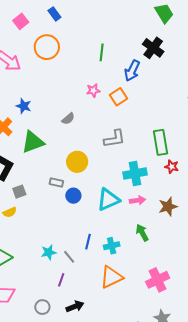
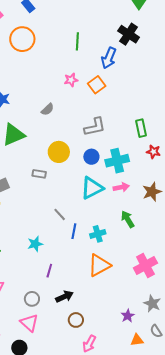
green rectangle: (161, 142) -> (141, 128), size x0.7
blue circle: (73, 196) -> (91, 157), moved
gray line: (69, 257) -> (60, 214), moved

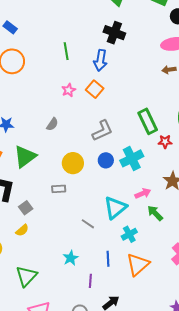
green rectangle: (141, 128) -> (148, 121), size x1.4
pink arrow: (121, 187) -> (143, 193), moved
cyan triangle: (92, 188) -> (115, 208), moved
blue line: (74, 231) -> (108, 259), moved

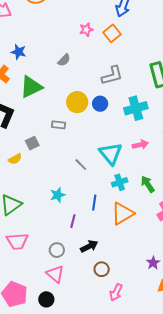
blue circle: (106, 160) -> (100, 104), moved
gray square: (26, 208) -> (32, 143), moved
cyan triangle: (115, 208) -> (111, 154), turned -40
green arrow: (155, 213) -> (148, 184), moved

